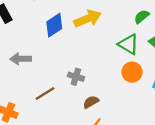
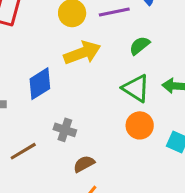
green semicircle: (142, 17) -> (140, 46), moved
blue diamond: (54, 25) -> (40, 84), moved

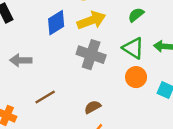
blue diamond: (40, 84) -> (56, 23), moved
gray cross: (65, 130) -> (91, 55), moved, size x1.6

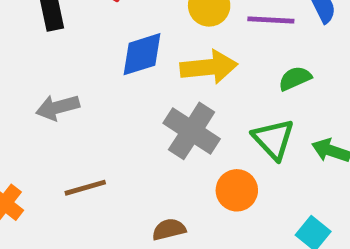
gray arrow: (21, 60) -> (58, 107), turned -30
orange circle: (136, 77) -> (237, 190), moved

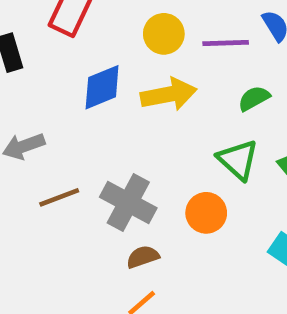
gray cross: (192, 131) -> (128, 203), moved
brown line: (85, 188) -> (59, 197), moved

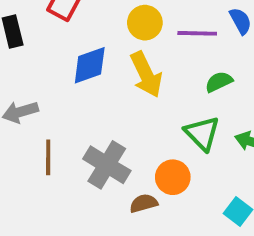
yellow arrow: (169, 94) -> (146, 74), turned 72
brown line: (59, 197) -> (48, 157), turned -72
brown semicircle: (143, 257) -> (144, 203), moved

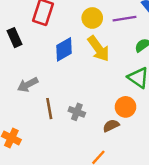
gray cross: (107, 165) -> (77, 112), moved, size x0.6

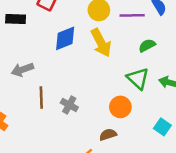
black rectangle: (14, 38) -> (16, 19), turned -72
brown semicircle: (111, 126) -> (108, 135), moved

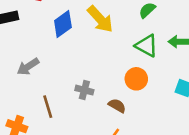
brown line: (41, 98) -> (48, 107), moved
brown semicircle: (108, 135) -> (117, 106), moved, turned 63

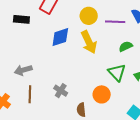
gray arrow: (28, 67) -> (23, 70), moved
brown semicircle: (117, 106) -> (81, 110), turned -144

